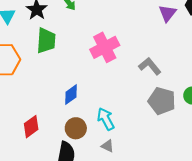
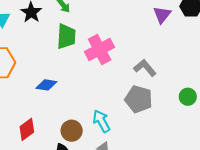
green trapezoid: (46, 41) -> (66, 36), moved
blue diamond: (71, 95) -> (46, 85), moved, turned 45
gray pentagon: (162, 101) -> (139, 99), moved

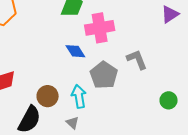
blue diamond: (46, 85) -> (75, 51), moved, turned 30
gray pentagon: (139, 99) -> (104, 75), moved

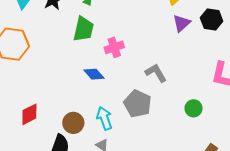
pink cross: (100, 28) -> (114, 47), size x0.7
gray pentagon: (104, 75) -> (138, 104), moved

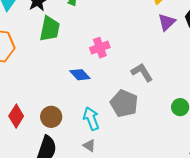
green trapezoid: (83, 29) -> (50, 29), moved
red diamond: (29, 114) -> (16, 116), turned -30
brown circle: (73, 123) -> (51, 117), moved

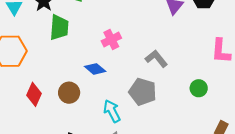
red diamond: (16, 116) -> (34, 94), moved
brown circle: (51, 117) -> (69, 93), moved

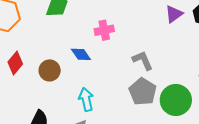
green circle: (199, 88) -> (176, 100), size x1.8
gray pentagon: (143, 92) -> (143, 92), moved

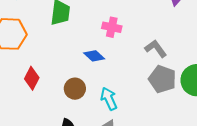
pink cross: (104, 30) -> (112, 27), turned 36
brown circle: (50, 70) -> (75, 89), moved

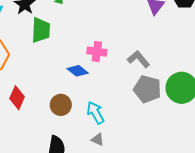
pink cross: (112, 27) -> (97, 52), moved

